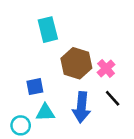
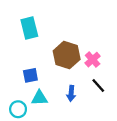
cyan rectangle: (48, 30) -> (29, 28), moved
blue arrow: (81, 107) -> (71, 93), size x0.6

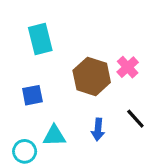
pink cross: (93, 60) -> (128, 67), moved
blue square: (30, 75) -> (32, 95), moved

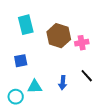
pink cross: (128, 67) -> (82, 43), turned 32
brown hexagon: (92, 76) -> (59, 36), moved

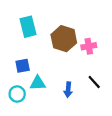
cyan triangle: (35, 87) -> (38, 83), moved
cyan circle: (16, 97) -> (17, 94), moved

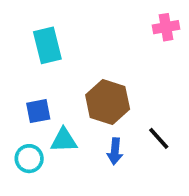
brown hexagon: (64, 39) -> (108, 102), moved
pink cross: (89, 46) -> (166, 27), moved

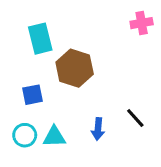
brown hexagon: (108, 102) -> (75, 68), moved
cyan triangle: (64, 140) -> (54, 137), moved

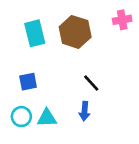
brown hexagon: (75, 68) -> (75, 32), moved
black line: (135, 118) -> (91, 83), moved

